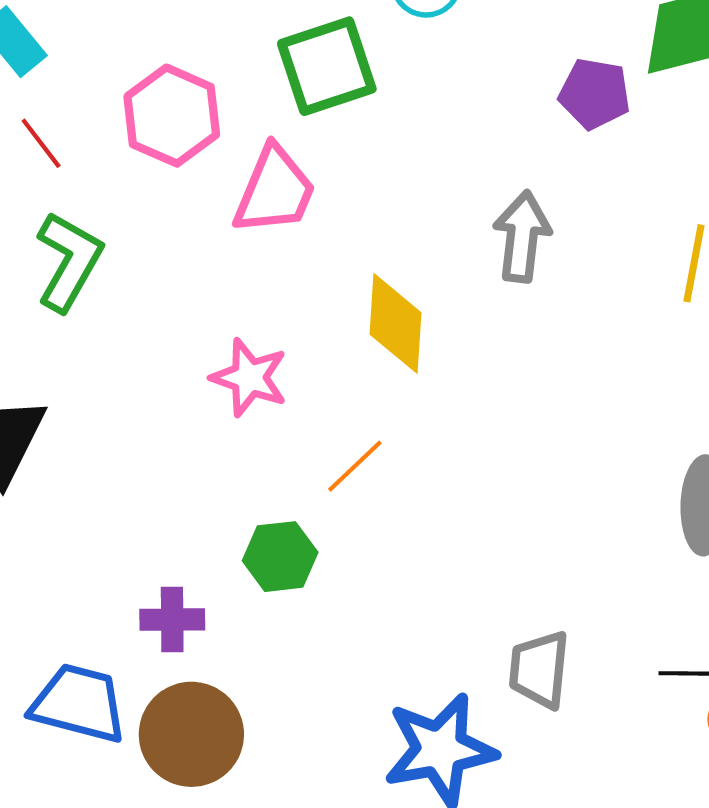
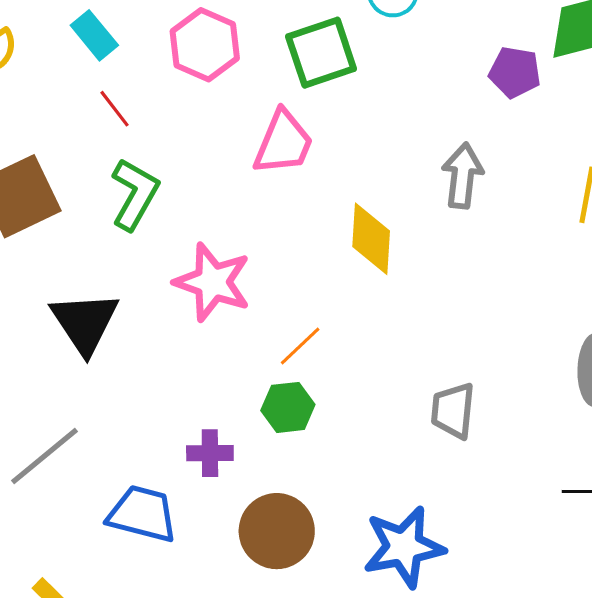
pink hexagon: (172, 116) -> (205, 45), moved
pink star: (249, 378) -> (213, 282), moved, size x1.4
orange line: (355, 466) -> (300, 346), moved
gray trapezoid: (539, 670) -> (453, 411), moved
brown circle: (191, 734) -> (277, 531), moved

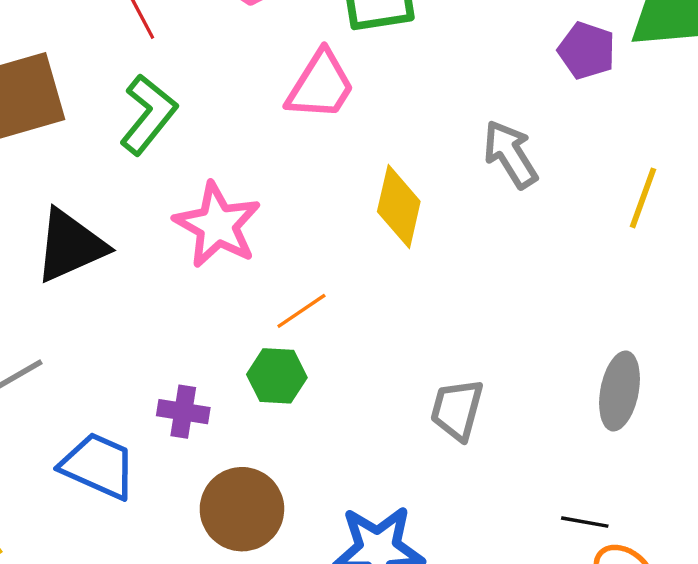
gray arrow: (462, 176) -> (510, 154), turned -48
black triangle: (85, 323) -> (70, 246), turned 30

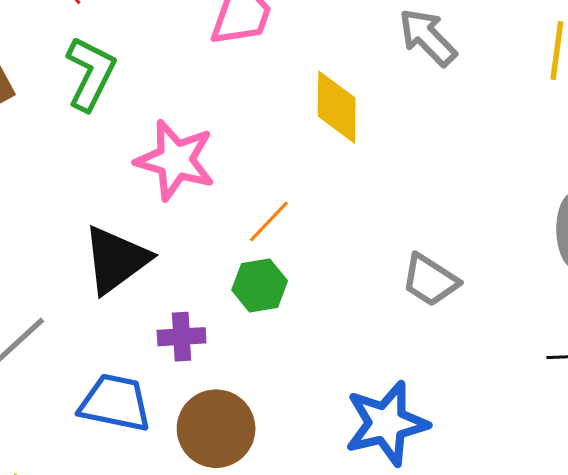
black triangle: (70, 246) -> (116, 260), moved
gray trapezoid: (457, 410) -> (430, 280), turned -60
brown circle: (242, 509) -> (216, 429), moved

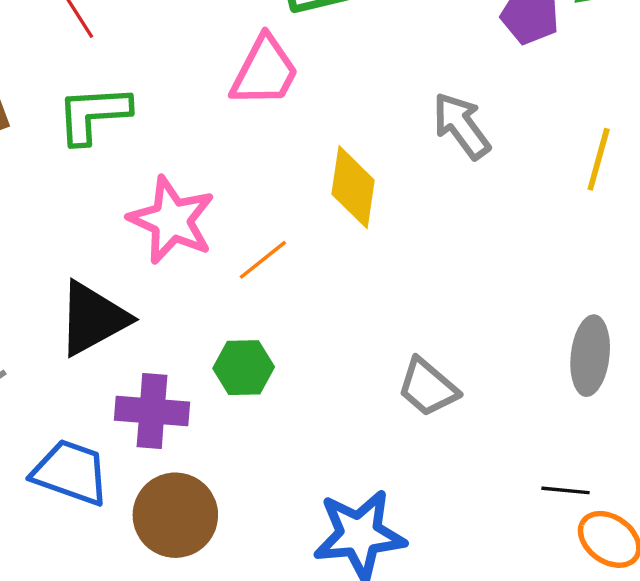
green L-shape: (91, 73) -> (93, 114), turned -128
orange line: (269, 221) -> (263, 260), moved
purple cross: (182, 337) -> (152, 411), size x1.4

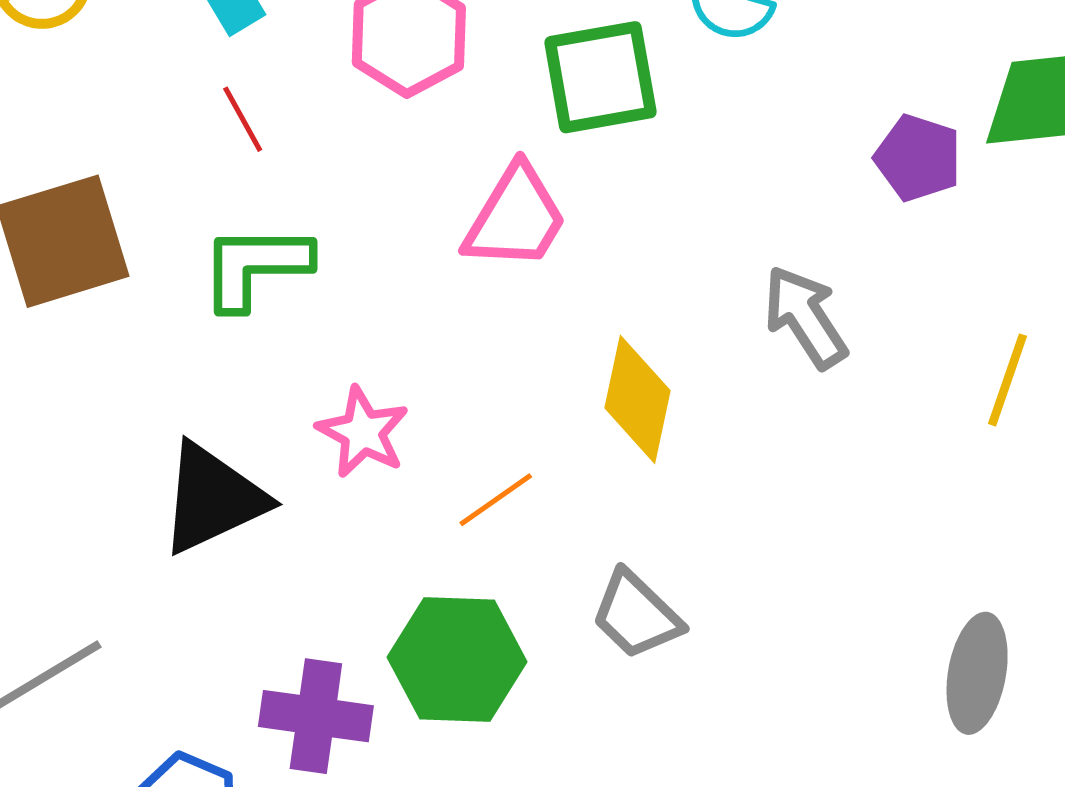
pink star: (172, 220) -> (363, 432), size x0.7
black triangle: (93, 318) -> (213, 498), moved
green hexagon: (244, 368) -> (457, 660), size x1.5
gray trapezoid: (428, 387) -> (636, 615), moved

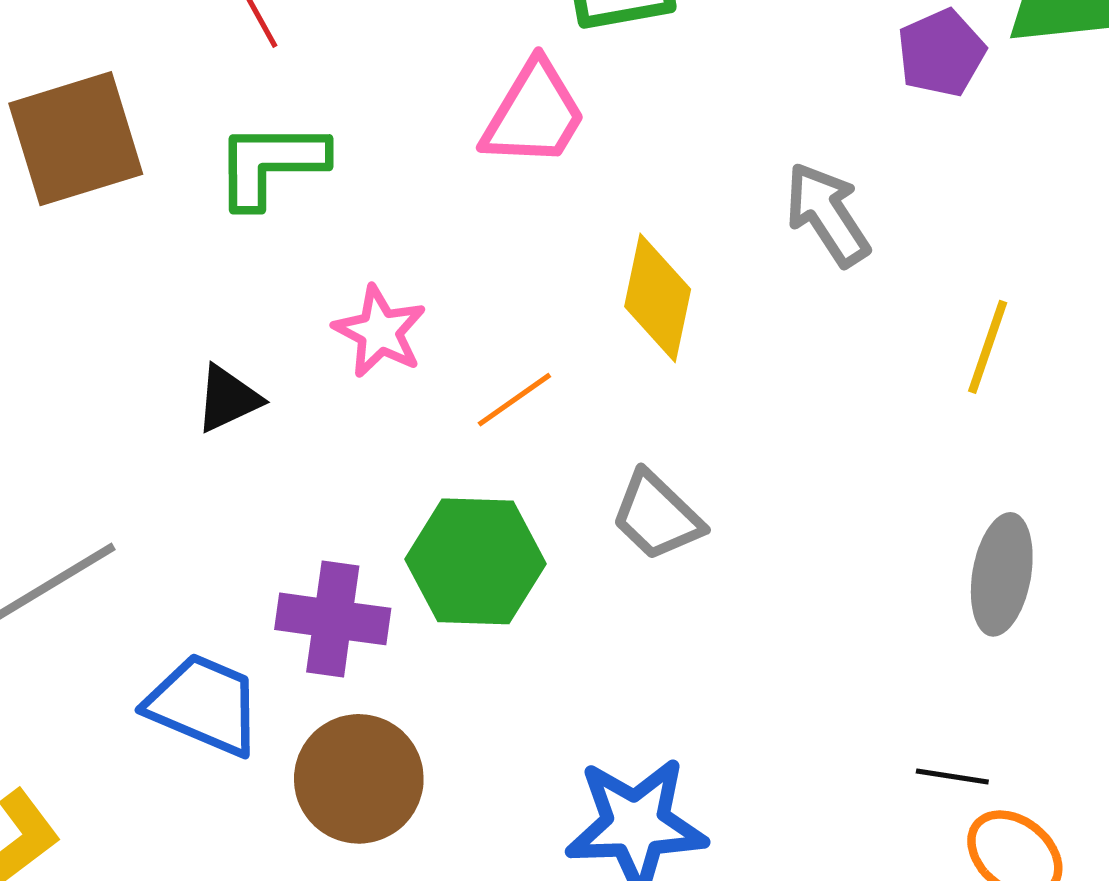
purple pentagon: (918, 158) -> (941, 53), turned 30
yellow line: (1008, 380) -> (988, 347), moved
black triangle: (213, 498) -> (228, 399), size x0.6

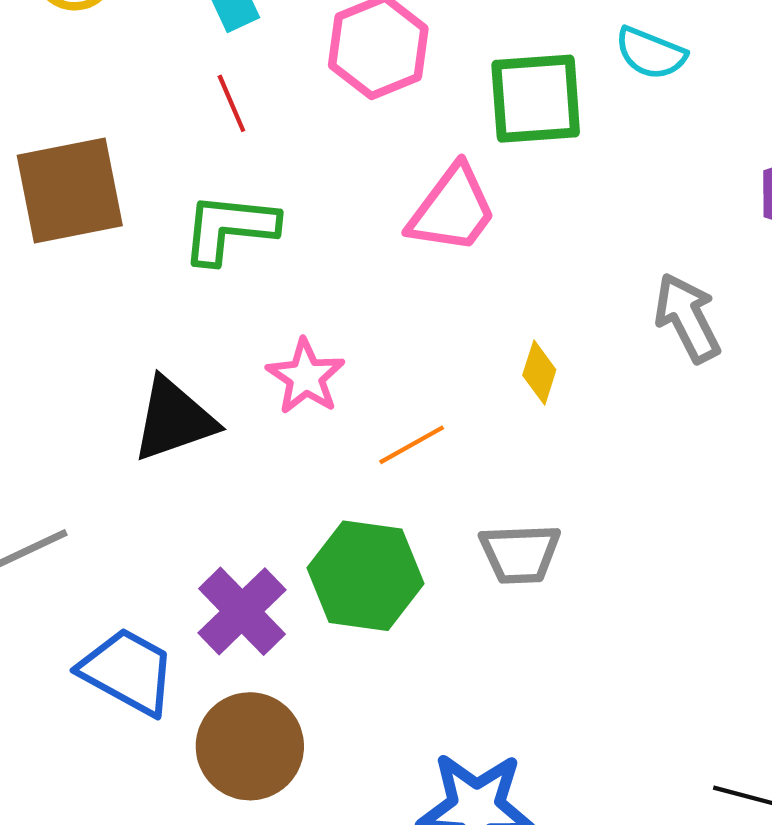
yellow diamond: (658, 298) -> (539, 373), size x0.6
black triangle: (228, 399) -> (174, 420), size x1.5
gray trapezoid: (657, 516) -> (520, 554), turned -52
purple cross: (333, 619) -> (242, 611), turned 32

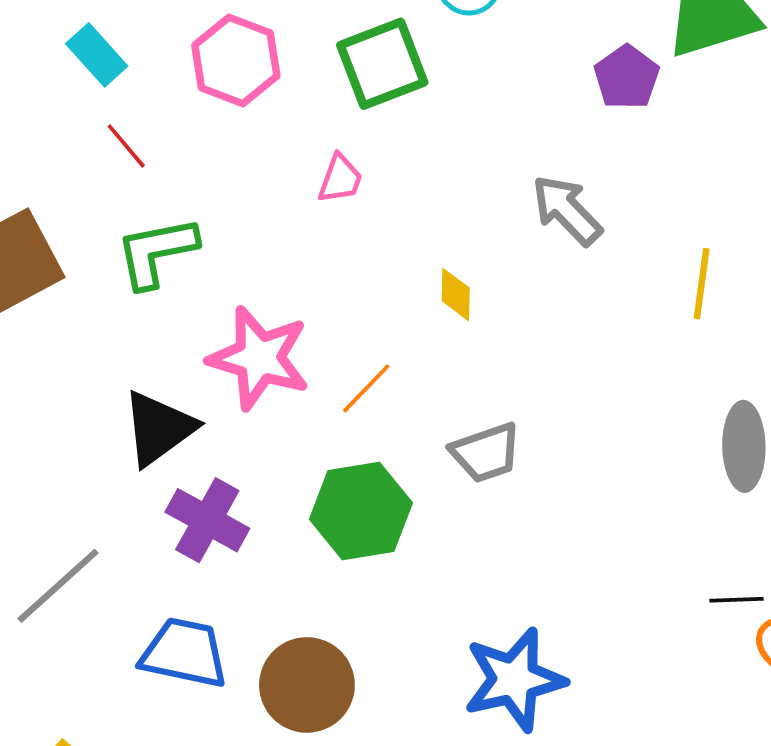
pink trapezoid: (452, 209) -> (340, 179), size x0.6
pink star: (306, 377) -> (259, 358), size x1.5
purple cross: (242, 611) -> (207, 520), moved

